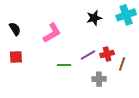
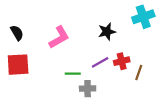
black star: (94, 18) -> (107, 32), moved
red square: (16, 57) -> (18, 65), size x1.5
gray cross: (99, 79) -> (88, 89), moved

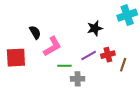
black semicircle: (17, 33) -> (35, 32), moved
pink L-shape: (59, 37) -> (52, 46), moved

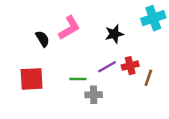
pink L-shape: (52, 46) -> (69, 28), moved
red square: (16, 58) -> (32, 79), moved

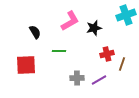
pink L-shape: (69, 28) -> (70, 21), moved
purple line: (107, 67) -> (99, 80), moved
green line: (78, 79) -> (59, 51), moved

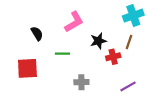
black star: (94, 28) -> (98, 41), moved
brown line: (122, 64) -> (129, 42), moved
purple line: (99, 80) -> (128, 86), moved

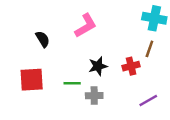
cyan cross: (133, 16) -> (154, 18), turned 30
black star: (98, 41) -> (98, 66), moved
green line: (62, 54) -> (72, 83), moved

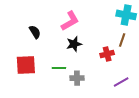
black star: (98, 66) -> (74, 44), moved

